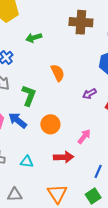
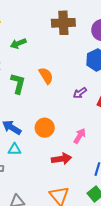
green L-shape: (29, 95) -> (18, 83), moved
cyan triangle: (27, 162) -> (14, 149), moved

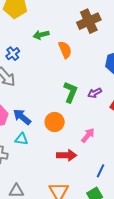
brown cross: (63, 23) -> (89, 21), turned -30
orange semicircle: (46, 76) -> (65, 50), moved
green L-shape: (18, 83) -> (70, 92), moved

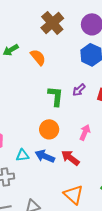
blue arrow: (22, 117) -> (45, 156), moved
red arrow: (67, 155) -> (70, 158), turned -126

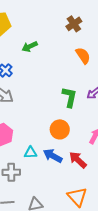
brown cross: (52, 23) -> (74, 24), size x0.7
orange semicircle: (38, 57) -> (83, 56), moved

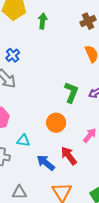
green arrow: (30, 47) -> (43, 21), moved, turned 112
blue arrow: (53, 156) -> (46, 163), moved

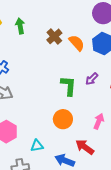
brown cross: (88, 21) -> (54, 36), moved

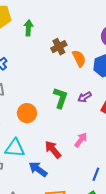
orange circle: (63, 119) -> (27, 113), moved
cyan triangle: (37, 146) -> (15, 148), size x1.5
red arrow: (85, 147) -> (53, 149), moved

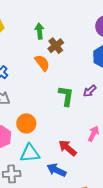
green arrow: (28, 28) -> (39, 31), moved
orange semicircle: (79, 58) -> (42, 63), moved
orange circle: (27, 113) -> (26, 123), moved

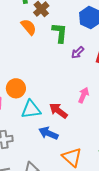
green L-shape: (66, 96) -> (60, 33), moved
cyan triangle: (30, 153) -> (31, 109), moved

